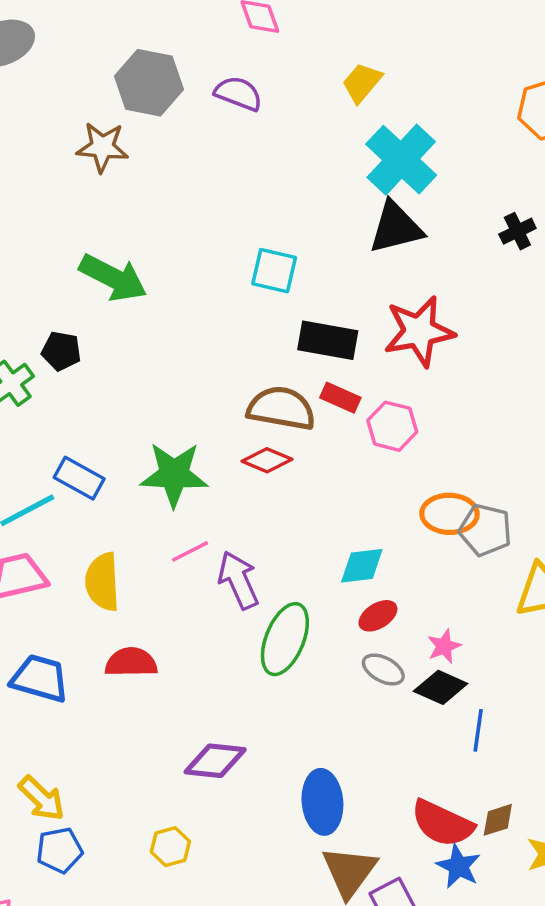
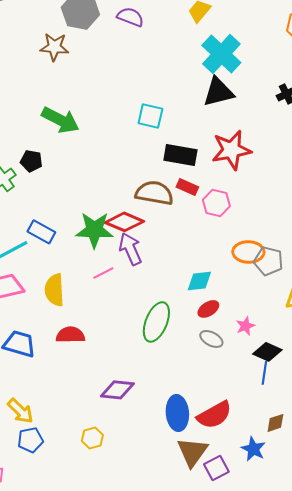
red diamond: (267, 460) -> (124, 222), moved, size x1.4
purple arrow: (238, 580) -> (130, 249), moved
black diamond: (441, 687) -> (267, 352), moved
red semicircle: (442, 823) -> (214, 415), moved, turned -54

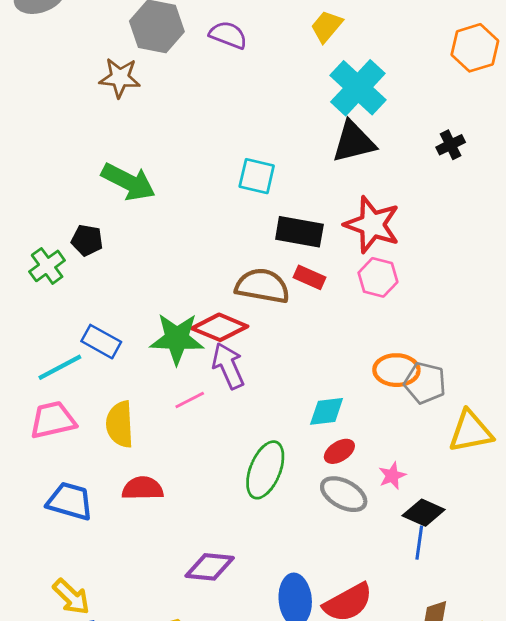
red star: (231, 150) -> (372, 225), turned 30
pink hexagon: (216, 203) -> (378, 277), moved
gray ellipse: (211, 339) -> (344, 494), size x1.4

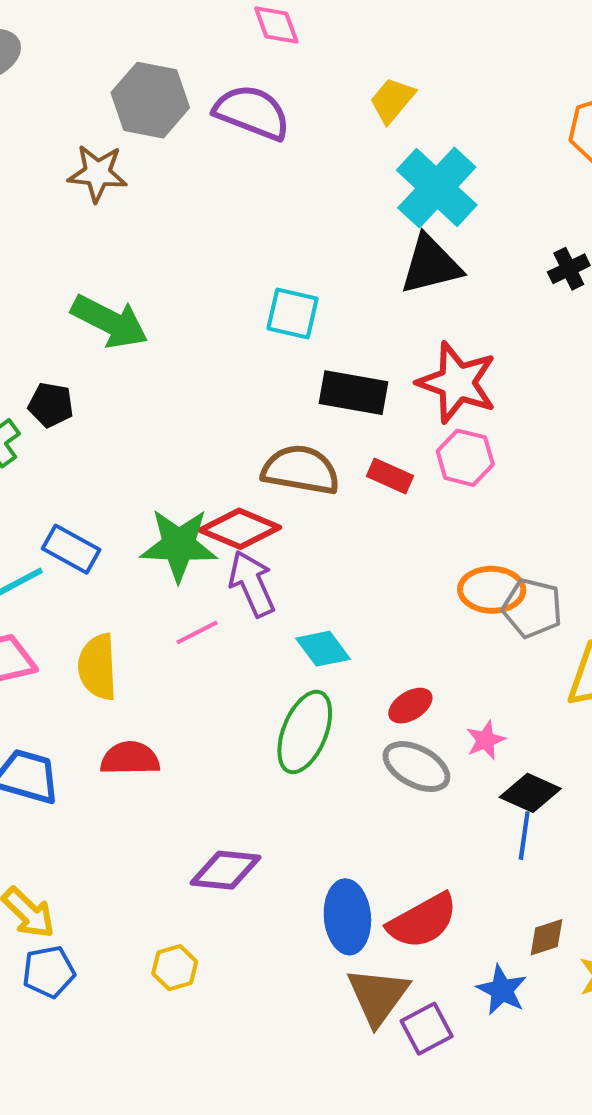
purple semicircle: (228, 35) -> (252, 112), size x1.4
red rectangle: (309, 277) -> (390, 476), moved
cyan diamond: (327, 411) -> (323, 649), moved, turned 60

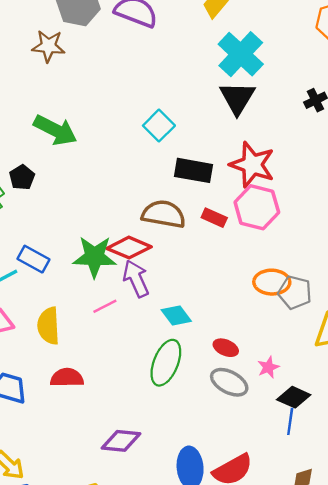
black triangle: (431, 265) -> (237, 98), turned -45
cyan square: (293, 313) -> (159, 126), turned 32
black pentagon: (51, 405) -> (22, 177), turned 30
pink hexagon: (465, 458) -> (257, 207), size x1.4
red ellipse: (410, 706) -> (226, 348), turned 55

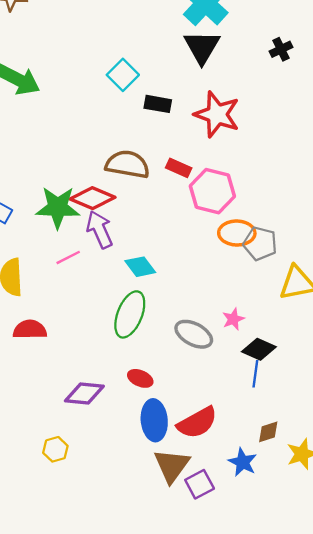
black rectangle: (194, 170) -> (158, 104), moved, size x0.7
pink hexagon: (257, 207) -> (212, 191), moved
red ellipse: (226, 348) -> (140, 378), moved

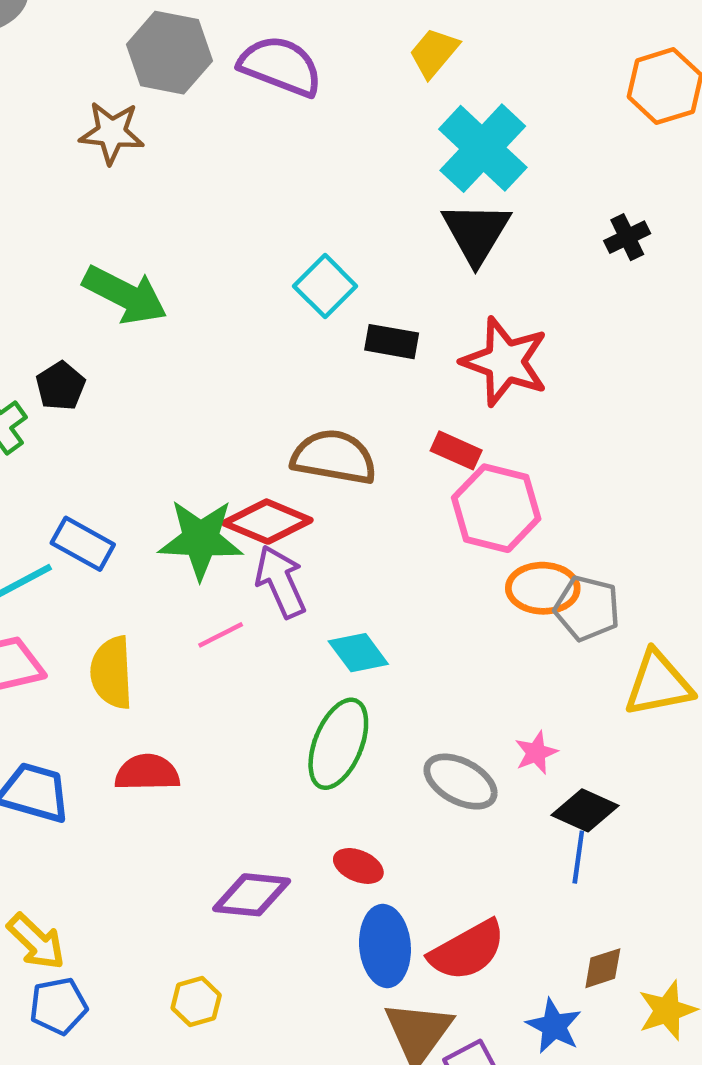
red rectangle: (179, 168) -> (456, 450), moved

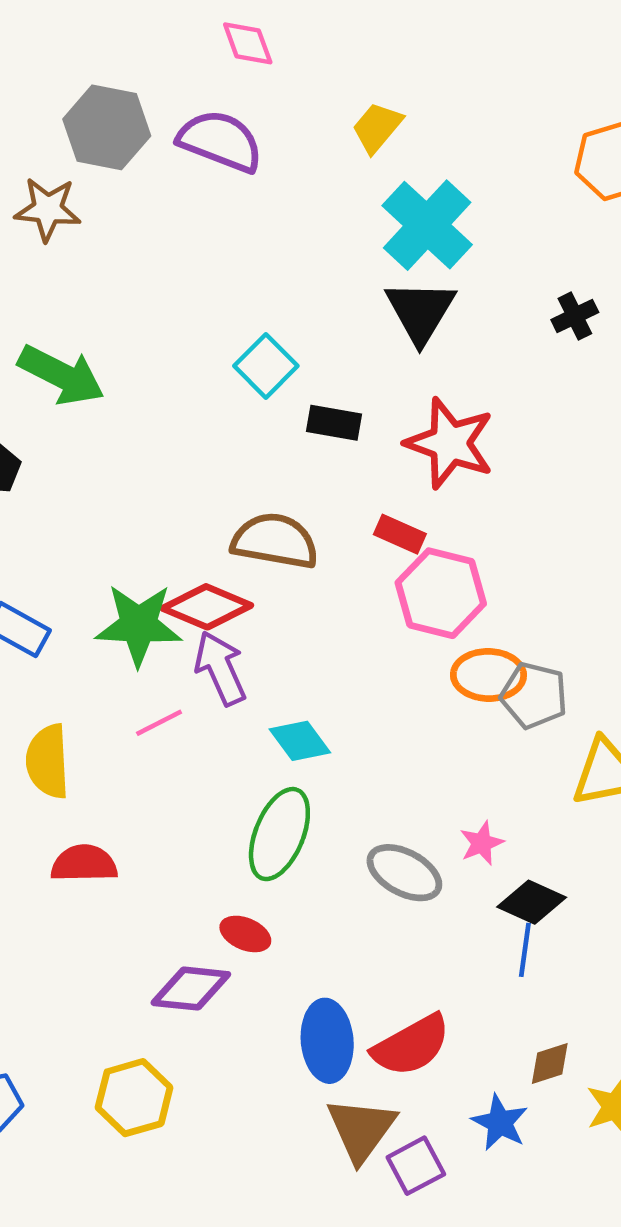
red ellipse: (358, 866) -> (245, 934), moved
yellow hexagon: (196, 1002) -> (134, 1098), size x1.5

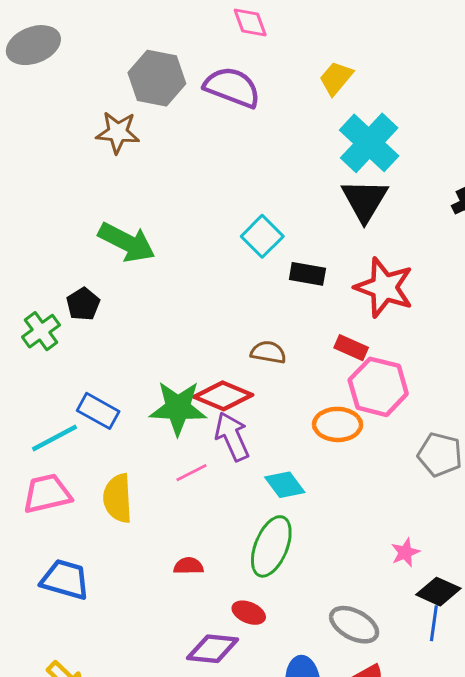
brown semicircle: (275, 541) -> (268, 352), size x0.6
orange ellipse: (488, 675) -> (338, 424), moved
red semicircle: (84, 864) -> (188, 566), moved, size x0.7
gray ellipse: (404, 873) -> (354, 625), moved

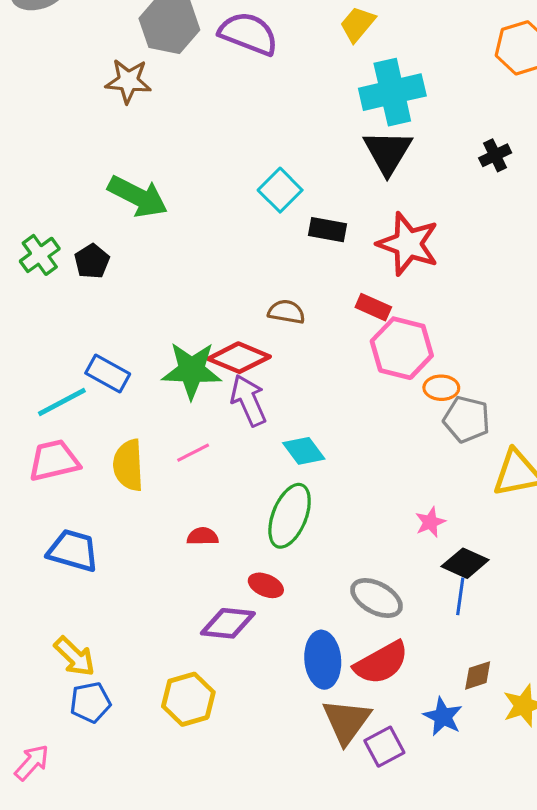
cyan cross: (369, 143) -> (392, 92), turned 34
green cross: (41, 331) -> (40, 255), moved
orange ellipse: (338, 424) -> (441, 388), moved, size x0.7
pink line: (191, 473) -> (193, 453), moved

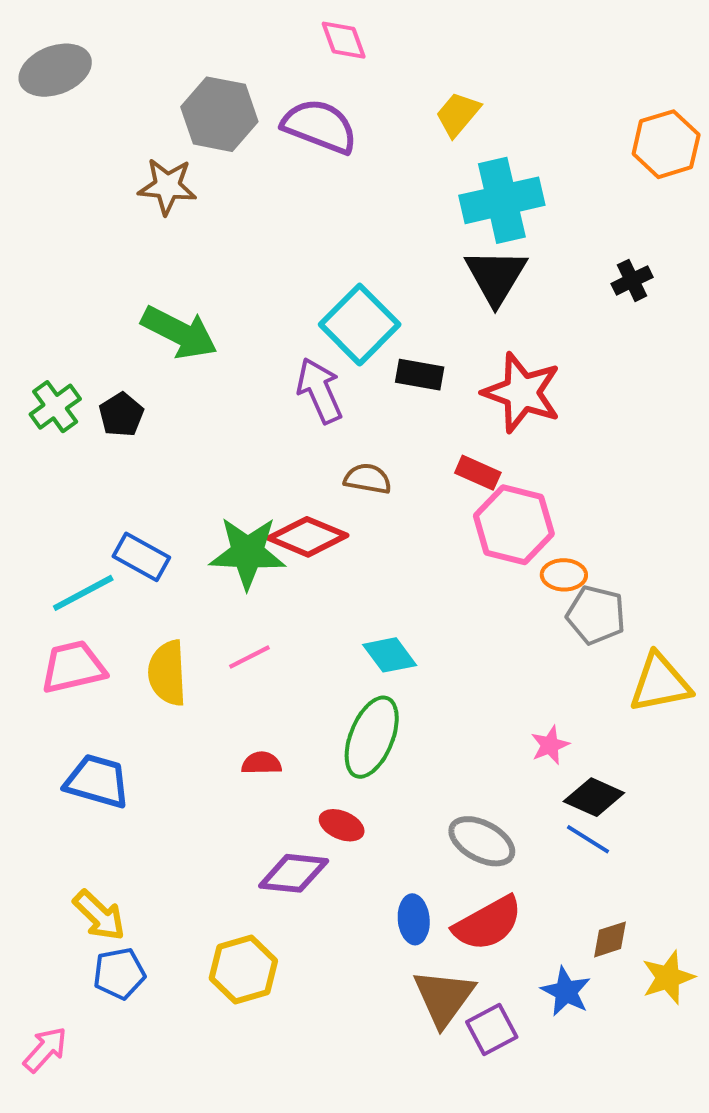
cyan square: (280, 190) -> (360, 324), size x1.4
purple arrow: (248, 400) -> (320, 391), moved
blue line: (460, 596) -> (588, 839), turned -66
blue ellipse: (323, 660) -> (414, 919), size x0.7

